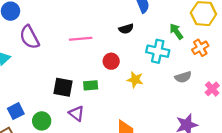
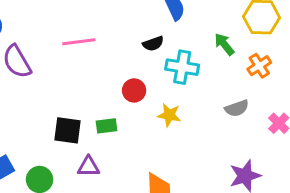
pink line: (81, 39) -> (79, 42), moved
cyan cross: (158, 51) -> (182, 67), moved
purple triangle: (77, 113) -> (88, 167), turned -35

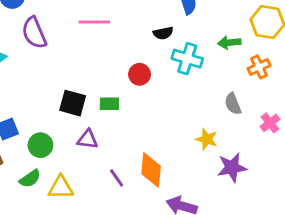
green arrow: (224, 44) -> (229, 43), turned -65
gray semicircle: (237, 108) -> (233, 104), turned 80
yellow star: (169, 115) -> (207, 139), moved

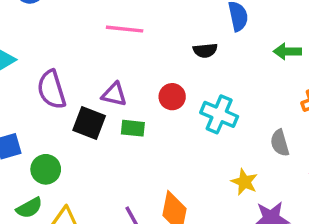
purple semicircle: (34, 33) -> (51, 90), moved
green arrow: (229, 43) -> (287, 51), moved
cyan cross: (187, 59) -> (219, 114), moved
purple triangle: (88, 139) -> (114, 94), moved

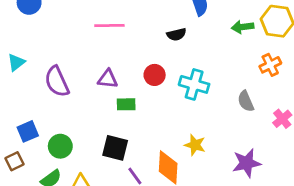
black square: (89, 123) -> (115, 148), moved
yellow star: (244, 182) -> (195, 145), moved

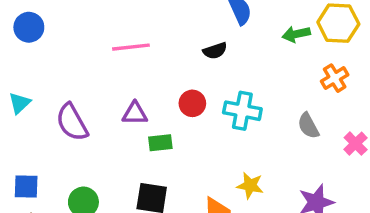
blue square: (28, 131) -> (26, 187), moved, turned 30

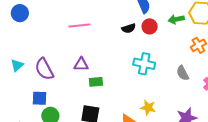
cyan triangle: (20, 103) -> (17, 65), moved
red circle: (192, 103) -> (150, 26), moved
blue square: (26, 187) -> (40, 98), moved

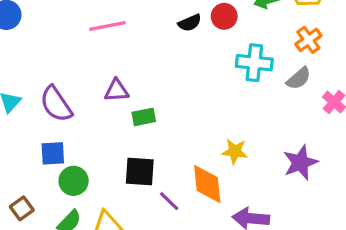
cyan cross: (144, 64) -> (254, 63), moved
gray semicircle: (183, 73) -> (299, 78), moved, turned -98

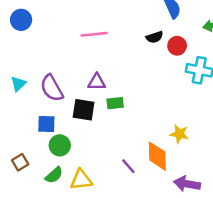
red circle: (224, 16) -> (177, 46), moved
black square: (140, 172) -> (84, 110), moved

